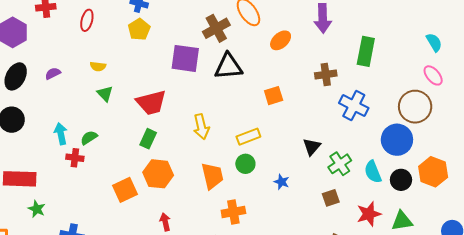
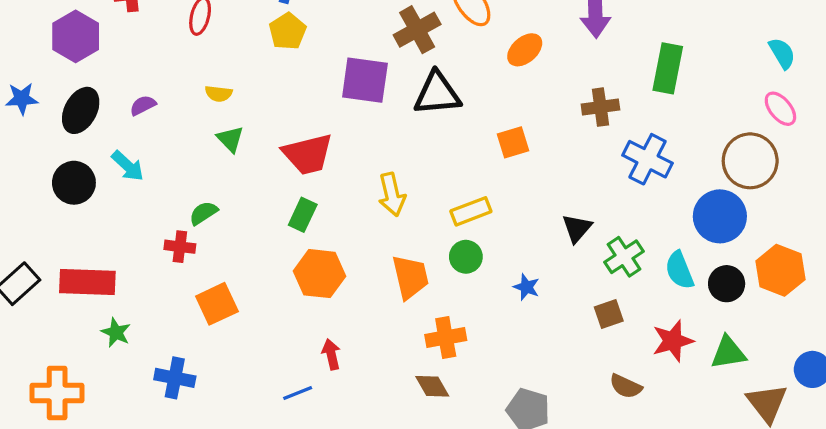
cyan arrow: (61, 134) -> (128, 166), moved, turned 145
orange square: (125, 190) -> (217, 304), moved

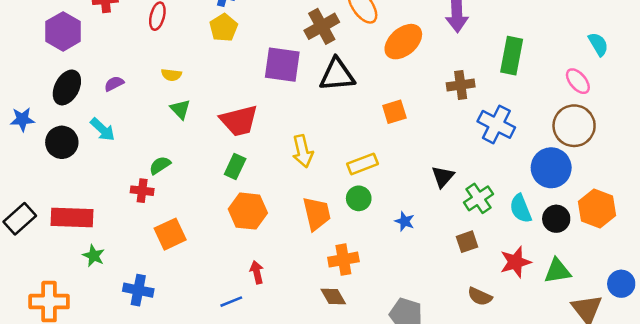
orange ellipse: (525, 50) -> (403, 42), size x1.4
blue star: (22, 99) -> (22, 119), moved
pink ellipse: (780, 109) -> (578, 81), moved

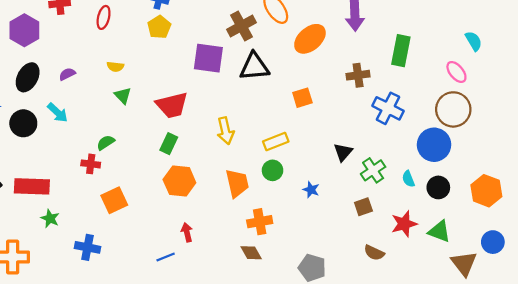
cyan semicircle: (521, 209) -> (408, 179), size x0.7
orange hexagon: (597, 209) -> (486, 191), moved
green triangle: (558, 271) -> (439, 231), turned 30

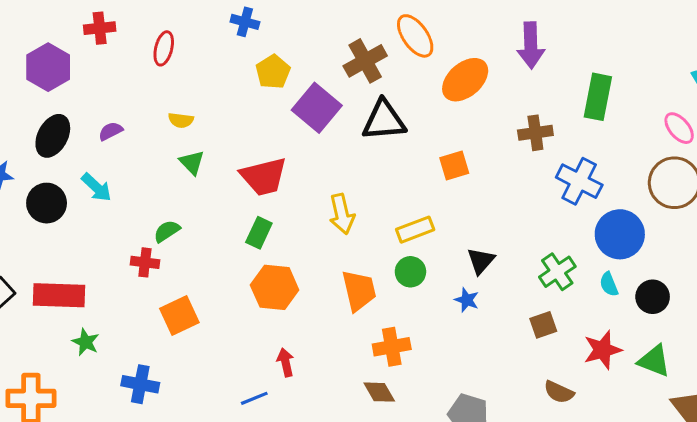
yellow pentagon: (159, 27) -> (273, 72), moved
purple square: (208, 58) -> (317, 108), turned 32
blue circle: (434, 145) -> (620, 234), moved
black triangle: (343, 152) -> (481, 261), moved

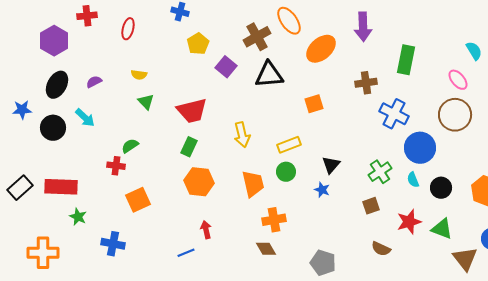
purple square: (317, 108) -> (226, 67), size x0.7

